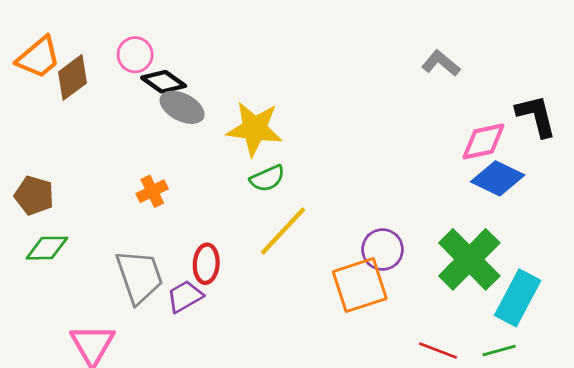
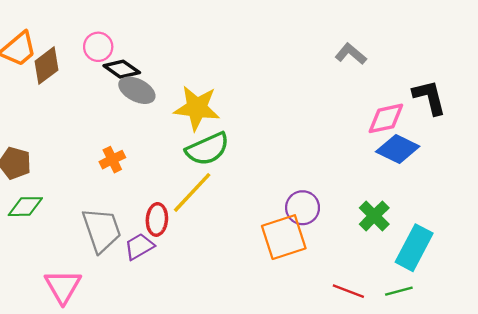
green semicircle: (267, 178) -> (207, 149), size x1.5
yellow line: (283, 231) -> (192, 192), moved
green cross: (469, 259) -> (374, 216), size x0.6

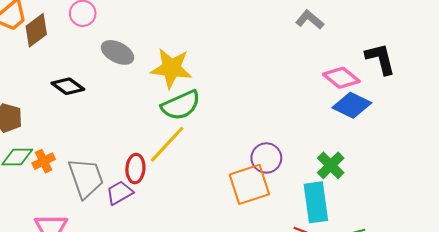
black diamond: (122, 69) -> (68, 86), moved
pink diamond: (386, 118) -> (341, 78), turned 51
orange cross: (112, 160) -> (44, 161), moved
cyan rectangle: (414, 248) -> (316, 202), moved, turned -36

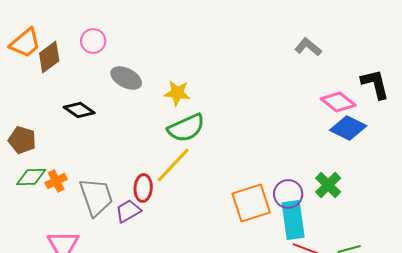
yellow star: (171, 68) -> (177, 93), size x0.7
purple circle: (266, 158) -> (288, 194), moved
cyan rectangle: (316, 202) -> (293, 220), moved

